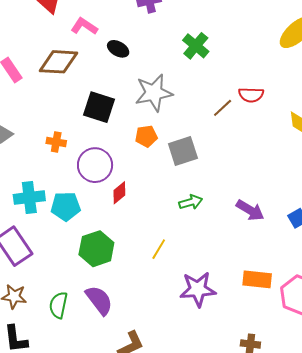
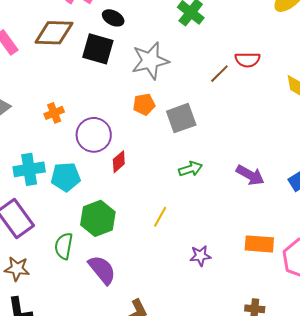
black square: (99, 107) -> (98, 49), moved
orange cross: (56, 142) -> (54, 113), turned -30
purple star: (198, 289) -> (200, 256), size x0.6
green semicircle: (58, 305) -> (64, 246), moved

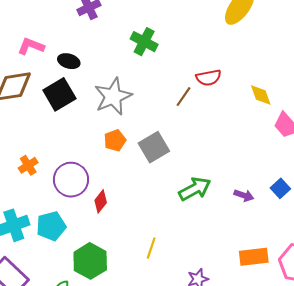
black square: (98, 49) -> (59, 94), turned -36
green arrow: (191, 169) -> (195, 189), moved, size x1.4
purple arrow: (250, 175) -> (244, 195), moved, size x0.7

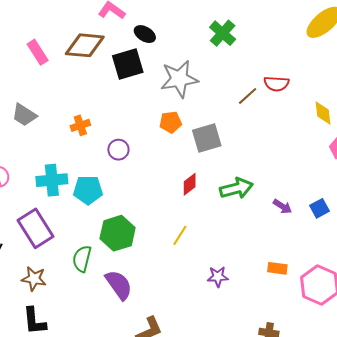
purple circle: (71, 180) -> (118, 150), size x0.6
red diamond: (101, 201) -> (190, 184), moved
orange rectangle: (254, 257) -> (277, 268), size x0.7

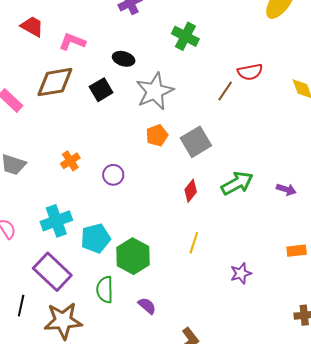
black ellipse: (145, 34) -> (124, 59), moved
black square: (128, 64) -> (101, 90), size x0.7
cyan pentagon: (88, 190) -> (96, 238), moved
brown star: (34, 279) -> (63, 321), size x1.5
purple semicircle: (119, 285) -> (147, 306), size x0.6

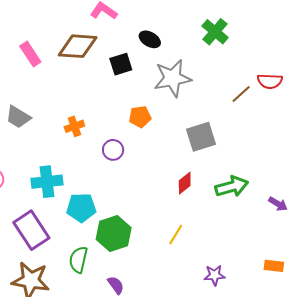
orange pentagon: (157, 135) -> (140, 117), moved

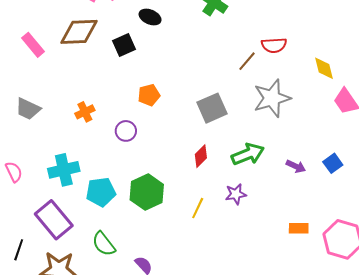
gray star: (173, 78) -> (272, 98), moved
green hexagon: (114, 233) -> (147, 192), moved
green semicircle: (78, 260) -> (104, 244), turned -44
purple star: (214, 275) -> (236, 194), moved

